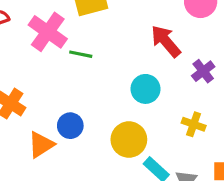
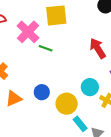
cyan circle: (145, 89) -> (90, 87), moved
blue circle: (70, 126) -> (42, 92), moved

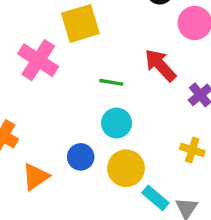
green line: (46, 48) -> (111, 82), moved
cyan circle: (90, 87) -> (117, 123), moved

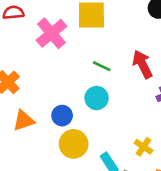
yellow cross: (192, 150) -> (144, 147), moved
yellow circle: (126, 168) -> (74, 144), moved

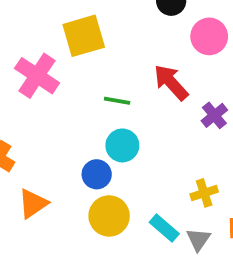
blue circle: (62, 116) -> (97, 174), moved
yellow cross: (144, 147) -> (204, 193), turned -36

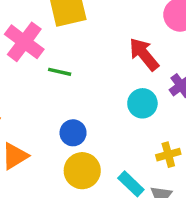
green line: (117, 101) -> (60, 72), moved
cyan circle: (122, 145) -> (142, 103), moved

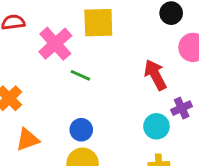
cyan circle: (142, 103) -> (156, 126), moved

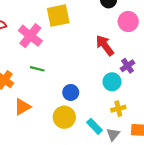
green line: (80, 75) -> (37, 69), moved
blue circle: (81, 130) -> (71, 92), moved

